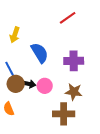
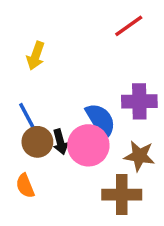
blue semicircle: (40, 53) -> (101, 121), moved
black arrow: (29, 84) -> (60, 142), turned 64
pink circle: (45, 86) -> (88, 145), size x1.5

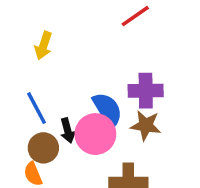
brown circle: (37, 142) -> (43, 148), moved
brown star: (139, 156) -> (146, 125), moved

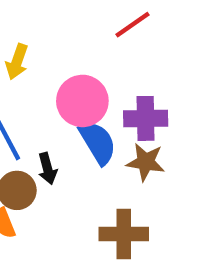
pink circle: (95, 134) -> (82, 101), moved

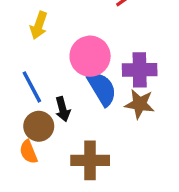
brown cross: (124, 234) -> (90, 160), moved

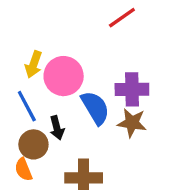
yellow arrow: (39, 25) -> (33, 64), moved
pink circle: (90, 56) -> (64, 76), moved

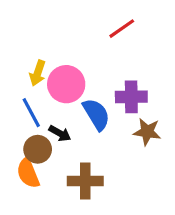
brown star: (132, 123) -> (147, 132), moved
black arrow: (57, 128) -> (60, 133), turned -45
orange semicircle: (23, 169) -> (28, 173), size x1.4

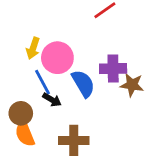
blue line: (31, 113) -> (43, 82), moved
brown star: (147, 132) -> (132, 85), moved
brown circle: (38, 149) -> (21, 113), moved

